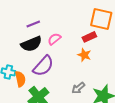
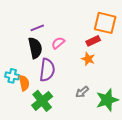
black semicircle: (31, 44) -> (35, 48), turned -80
purple semicircle: (43, 66) -> (47, 70), turned -35

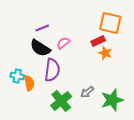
black semicircle: (35, 48) -> (40, 48), turned 135
orange star: (88, 59) -> (105, 53), moved
green cross: (42, 101) -> (61, 101), moved

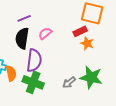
black semicircle: (40, 48) -> (22, 38), turned 65
green star: (112, 100) -> (91, 77), moved, turned 30
green cross: (61, 101) -> (33, 82), moved, turned -30

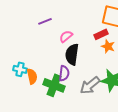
black semicircle: (22, 38) -> (72, 54), moved
purple semicircle: (34, 60) -> (64, 73), moved, size x0.7
gray arrow: (69, 82) -> (90, 85), size x1.5

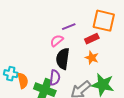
purple line: (45, 21) -> (69, 27), moved
orange star: (108, 46) -> (92, 58), moved

